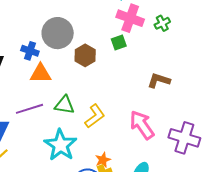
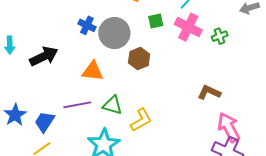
green square: (119, 42) -> (156, 21), moved
blue cross: (30, 51) -> (87, 25), moved
pink arrow: (142, 125) -> (229, 127), moved

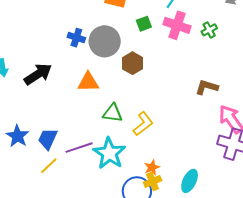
purple line: (77, 105) -> (79, 148), moved

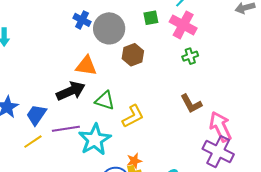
green cross: (209, 30) -> (190, 56), moved
black arrow: (38, 74) -> (71, 91), moved
brown L-shape: (207, 87) -> (191, 104), moved, turned -145

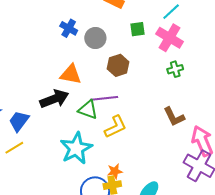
gray circle: (109, 28) -> (95, 38), size x0.7
purple line: (66, 129) -> (104, 98), moved

